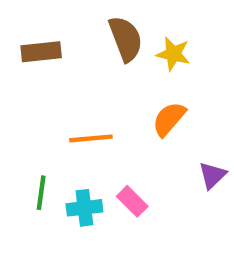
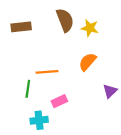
green line: (41, 193) -> (28, 89), moved
pink rectangle: (132, 201) -> (59, 101), moved, turned -70
cyan cross: (84, 208) -> (39, 120), moved

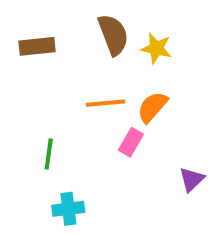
orange line: (47, 72) -> (105, 103), moved
purple triangle: (110, 91) -> (192, 179), moved
pink rectangle: (59, 101) -> (131, 142), moved, turned -35

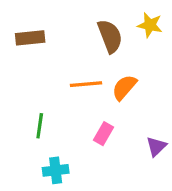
brown semicircle: (113, 35) -> (110, 36), moved
yellow star: (156, 48) -> (150, 25), moved
pink rectangle: (131, 142) -> (104, 134), moved

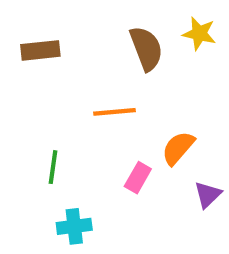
orange semicircle: (124, 87) -> (178, 148), moved

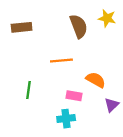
orange semicircle: (178, 148) -> (96, 80), turned 78
pink rectangle: (138, 178) -> (74, 96), turned 70
cyan cross: (74, 226) -> (66, 119), moved

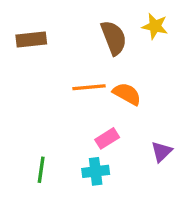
orange semicircle: (96, 80) -> (127, 94), moved
green line: (28, 90) -> (41, 170), moved
pink rectangle: (74, 96) -> (107, 138), turned -42

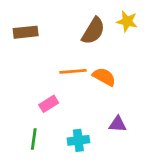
brown semicircle: (114, 38) -> (93, 31), turned 52
pink rectangle: (107, 138) -> (49, 104), moved
purple triangle: (162, 152) -> (118, 124), moved, turned 48

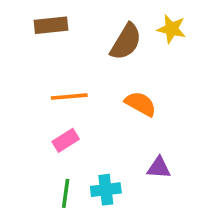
brown rectangle: (26, 32) -> (51, 25), moved
orange line: (73, 71) -> (69, 97), moved
green line: (34, 139) -> (66, 193), moved

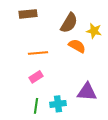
yellow star: (172, 29) -> (94, 31), moved
orange semicircle: (140, 104) -> (77, 46), moved
purple triangle: (159, 168) -> (87, 92), size x1.5

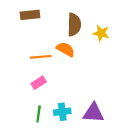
brown semicircle: (69, 23) -> (74, 25), turned -30
orange semicircle: (77, 46) -> (66, 49), moved
purple triangle: (87, 92) -> (94, 113), moved

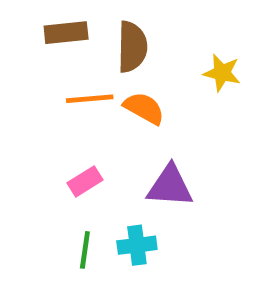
brown semicircle: (74, 25) -> (132, 47), moved
orange line: (41, 57) -> (90, 99), moved
purple triangle: (94, 113) -> (170, 186), moved

